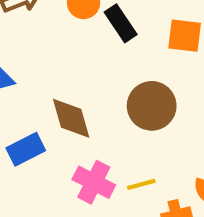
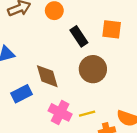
black rectangle: (121, 23) -> (79, 36), moved

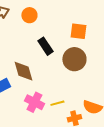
black rectangle: (79, 36) -> (45, 46), moved
brown circle: (93, 69) -> (74, 59), moved

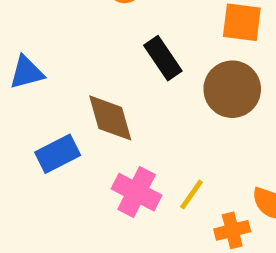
yellow line: (57, 103) -> (192, 194), turned -40

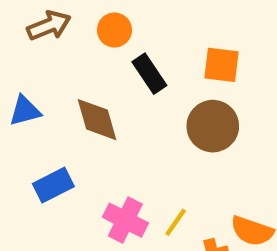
black rectangle: (163, 58) -> (149, 74), moved
brown diamond: (110, 118) -> (97, 120), moved

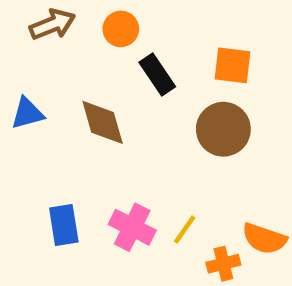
blue rectangle: (53, 185) -> (64, 225), moved, turned -72

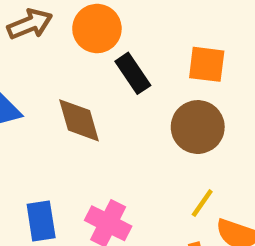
orange circle: (121, 29) -> (97, 29), size x1.4
yellow line: (185, 229) -> (202, 203), moved

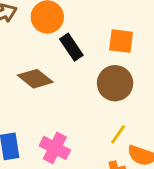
brown diamond: (79, 120) -> (35, 79), turned -36

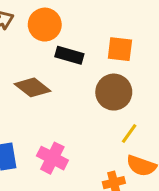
black rectangle: (71, 47) -> (69, 55), turned -40
yellow line: (118, 134) -> (129, 133), moved

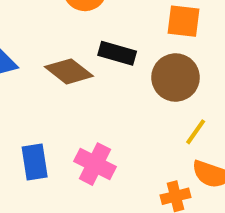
black rectangle: (69, 55) -> (117, 53), moved

